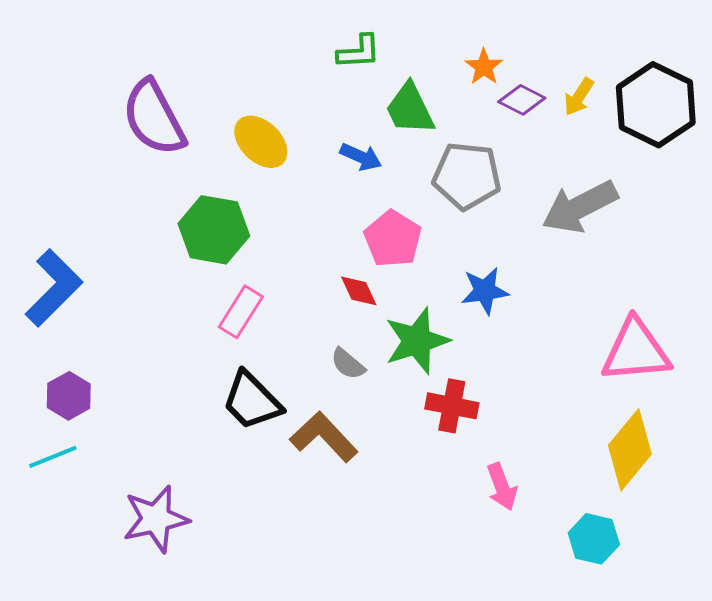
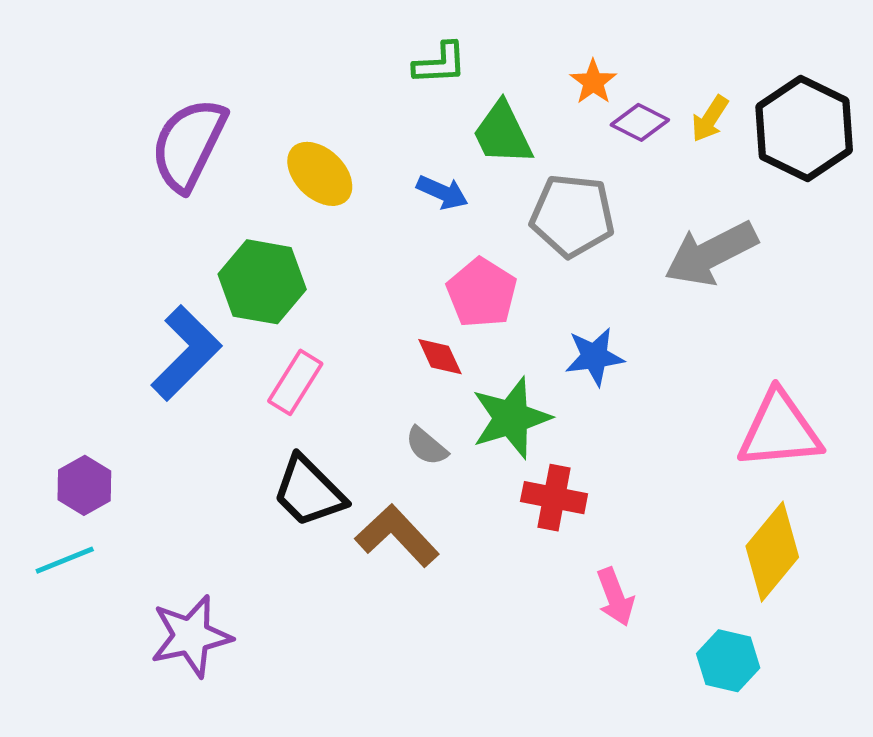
purple semicircle: (154, 118) -> (189, 144), turned 54
blue L-shape: (54, 288) -> (186, 353), moved

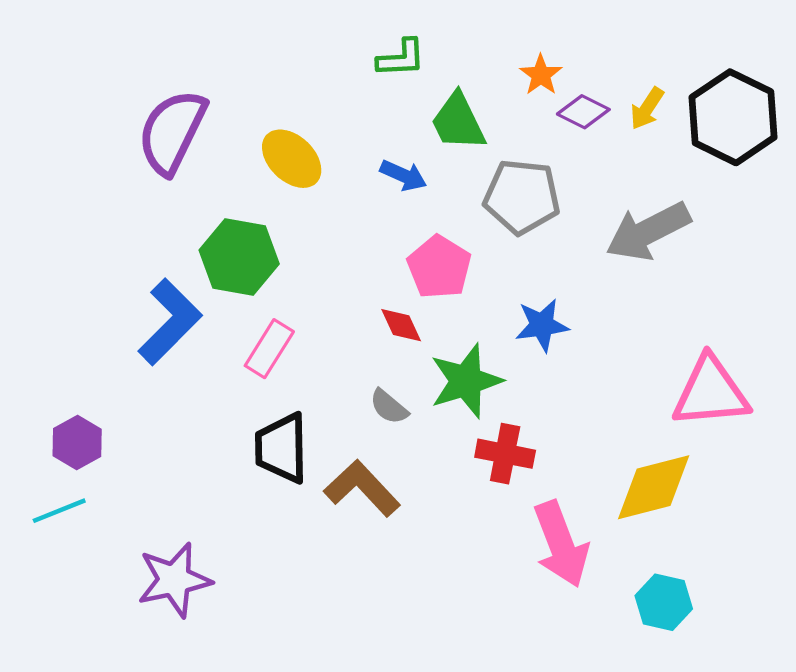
black trapezoid: (309, 491) -> (282, 448), turned 44
yellow diamond: (772, 552) -> (654, 487), moved, turned 36
pink arrow: (615, 597) -> (561, 544), size x1.6

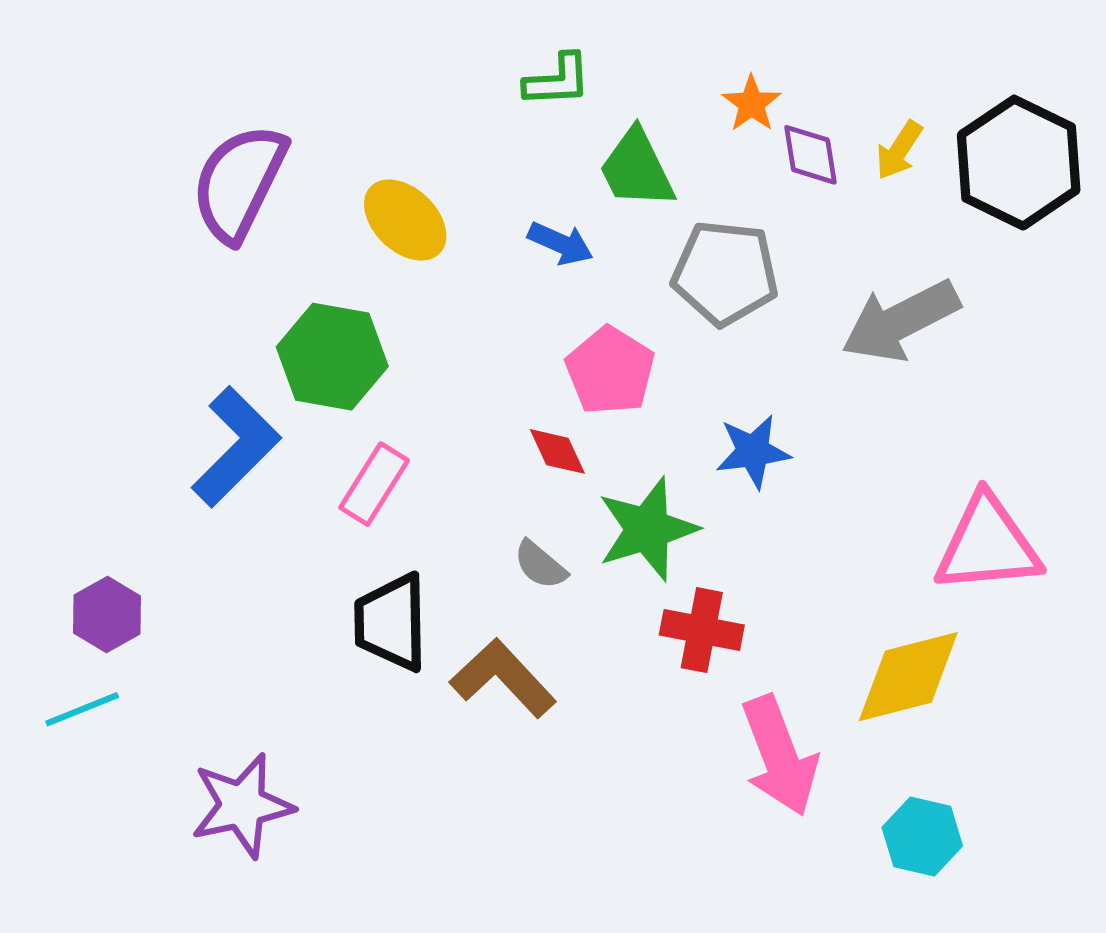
purple diamond: (583, 112) -> (811, 155), turned 54

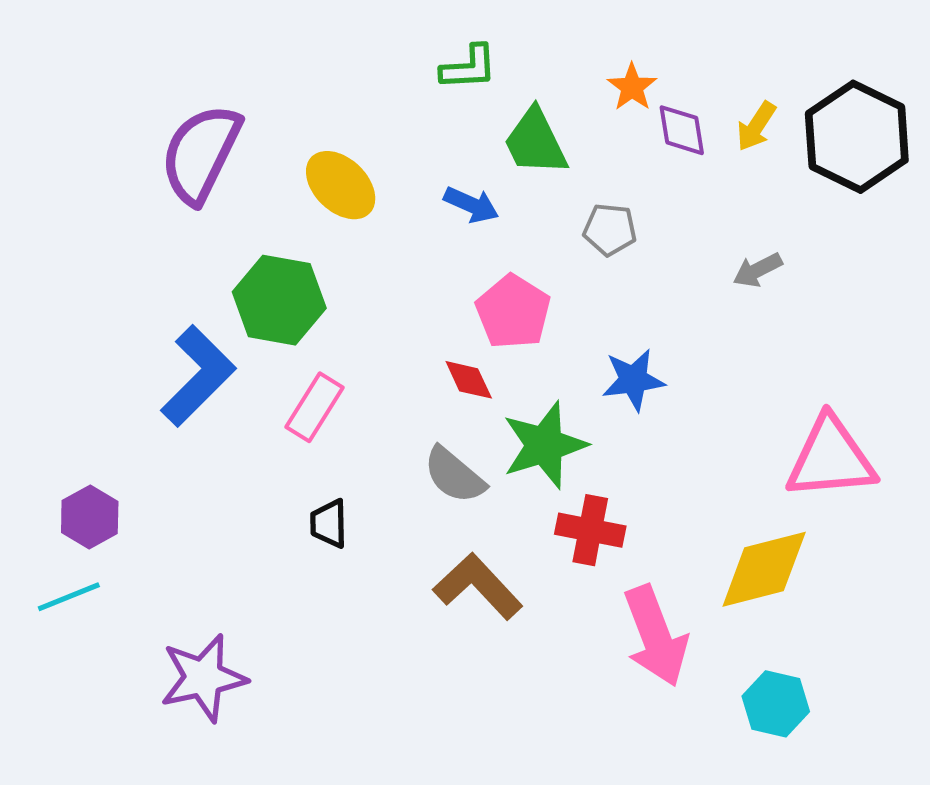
gray pentagon: (725, 273) -> (610, 230), size x0.6
gray arrow: (901, 321) -> (758, 270), size x0.5
gray semicircle: (540, 565) -> (454, 475), size x1.4
black trapezoid: (391, 622) -> (329, 524), size x0.6
brown L-shape: (503, 678) -> (478, 586), moved

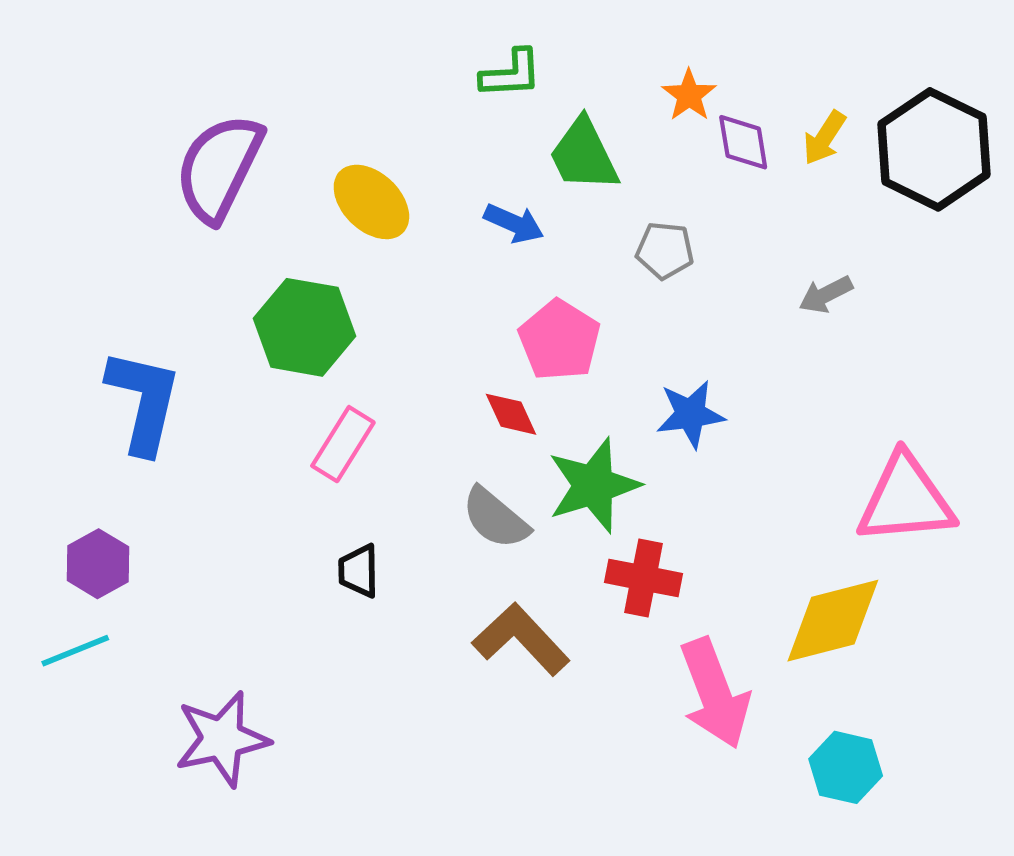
blue L-shape: (198, 376) -> (144, 401), moved, turned -32

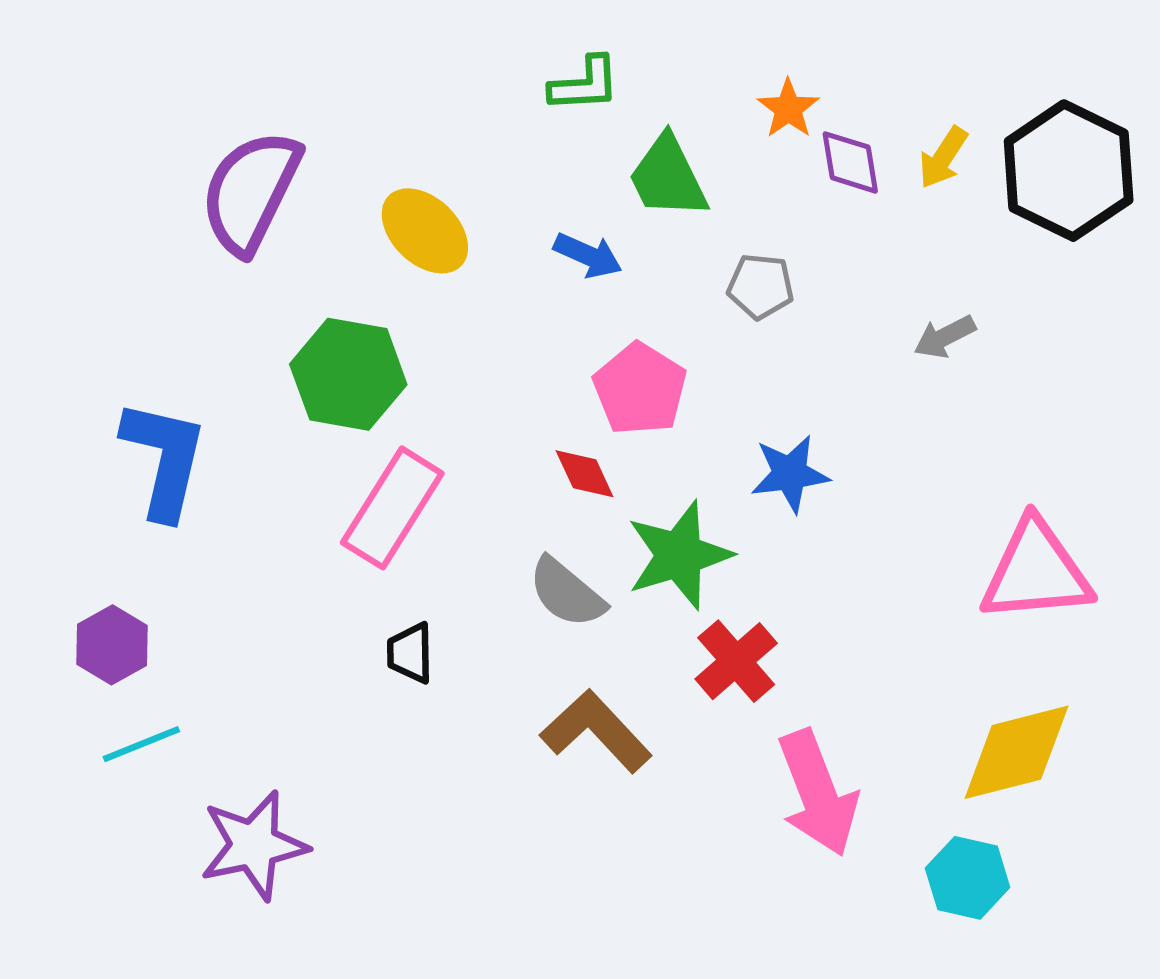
pink rectangle: (343, 444) -> (392, 508), size x1.4
red cross: (643, 578) -> (736, 661), turned 38
yellow diamond: (833, 621) -> (1016, 752), moved
cyan line: (75, 651) -> (141, 744), moved

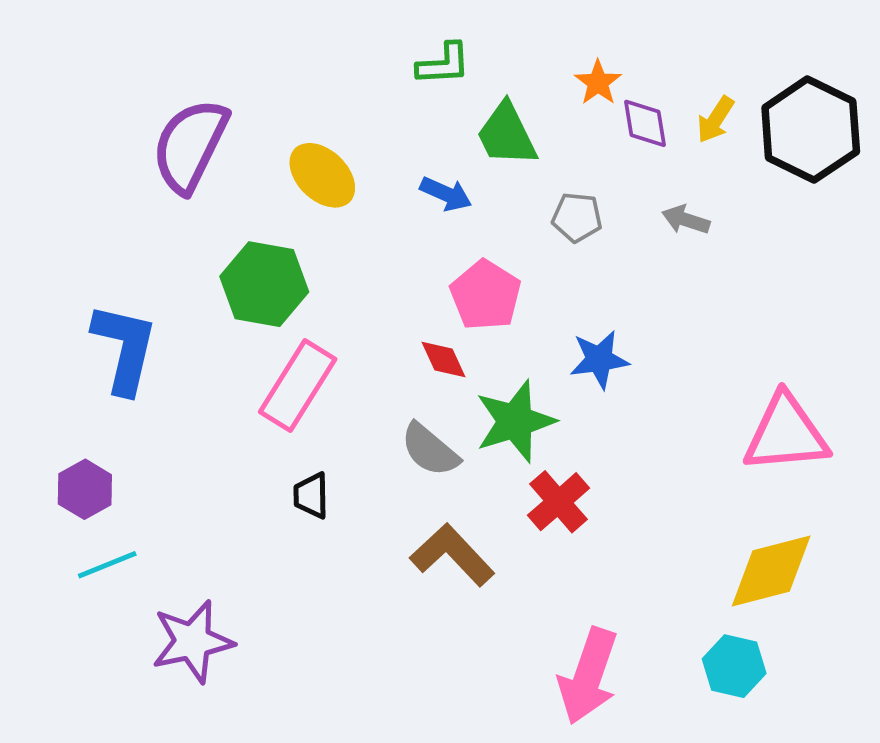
gray arrow: (945, 337) -> (686, 220), moved, turned 45
pink arrow: (818, 793) -> (588, 676), moved, turned 40

